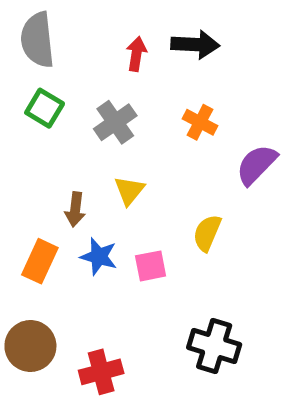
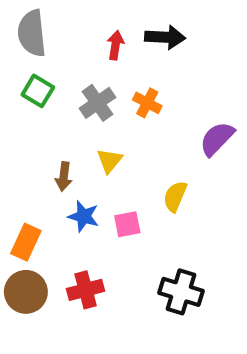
orange cross: (200, 122) -> (147, 103), moved
orange rectangle: (40, 261) -> (26, 242), moved
red cross: (101, 372) -> (86, 290), moved

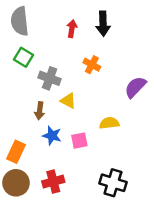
black arrow: (165, 37) -> (103, 24), turned 85
gray cross: (97, 103) -> (50, 78), moved, turned -35
yellow triangle: (109, 161) -> (68, 101), turned -42
yellow semicircle: (175, 196) -> (109, 123), turned 60

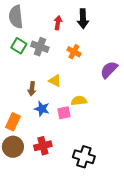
gray cross: (50, 78) -> (40, 47), moved
yellow semicircle: (109, 123) -> (79, 101), moved
black cross: (113, 183) -> (84, 157), moved

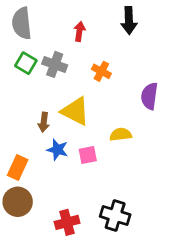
black arrow: (83, 19) -> (129, 21), moved
purple semicircle: (109, 70) -> (149, 96), turned -36
yellow triangle: (55, 81) -> (75, 111), size x1.6
yellow semicircle: (79, 101) -> (121, 135), moved
red cross: (43, 146) -> (67, 222), moved

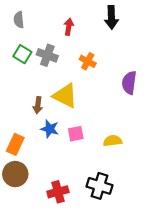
gray semicircle: (22, 23) -> (19, 20), size x0.6
yellow semicircle: (121, 135) -> (113, 141), moved

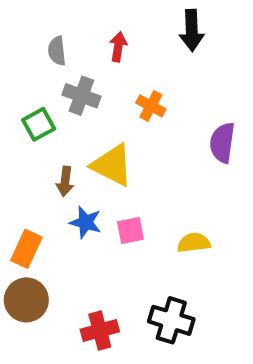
gray semicircle: (19, 20) -> (57, 51), moved
green square: (22, 54) -> (39, 124), moved, turned 30

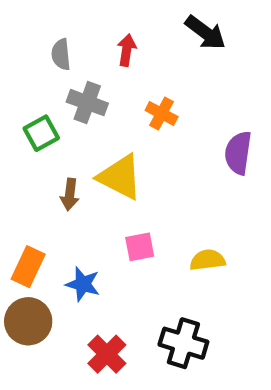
black arrow: (192, 30) -> (205, 33), turned -51
blue star: (86, 222) -> (83, 284), moved
red cross: (100, 331) -> (107, 354), turned -30

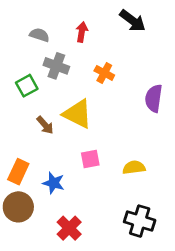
gray semicircle: (61, 54) -> (39, 35), turned 114
brown arrow: (70, 194) -> (45, 125), turned -48
black cross: (183, 343) -> (140, 221), moved

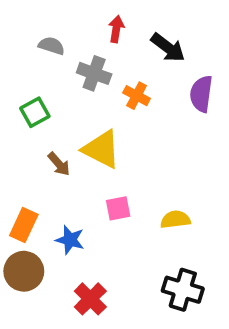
black arrow: (133, 21) -> (168, 48), moved
red arrow: (82, 32) -> (116, 29), moved
gray cross: (56, 66) -> (94, 73), moved
purple semicircle: (154, 98) -> (201, 94), moved

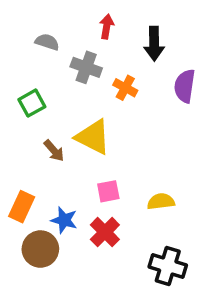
black arrow: (168, 48) -> (154, 44), turned 52
brown circle: (24, 271) -> (40, 249), moved
red cross: (90, 299) -> (105, 232), moved

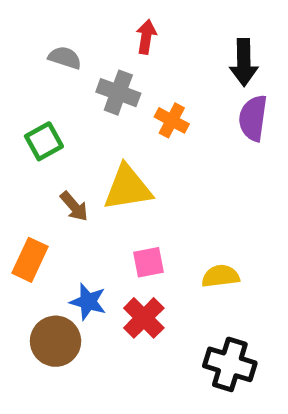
black arrow: (154, 44) -> (244, 62), moved
yellow triangle: (93, 137) -> (128, 188), turned -36
orange rectangle: (22, 207) -> (30, 260), moved

